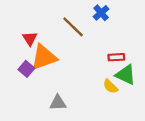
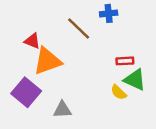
blue cross: (101, 13) -> (109, 13), turned 35
red triangle: (30, 39) -> (32, 41), turned -35
purple square: (26, 69) -> (26, 92), moved, size x1.6

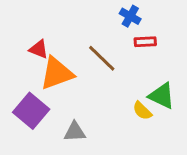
blue cross: (109, 13) -> (130, 16), turned 36
brown line: (79, 28) -> (102, 58), moved
red rectangle: (125, 61) -> (145, 42), moved

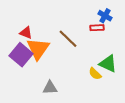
blue cross: (130, 16) -> (105, 16), moved
orange triangle: (57, 73) -> (38, 49), turned -35
purple square: (31, 111) -> (21, 55), moved

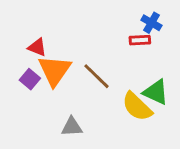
brown line: (68, 39) -> (96, 76), moved
purple square: (21, 55) -> (30, 79), size x0.6
yellow semicircle: (95, 74) -> (137, 107), size x1.6

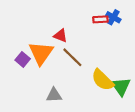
red rectangle: (140, 40) -> (100, 19), moved
red triangle: (37, 47) -> (60, 36), moved
green triangle: (156, 92) -> (121, 86), moved, turned 30

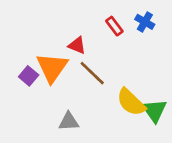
red rectangle: (100, 19) -> (114, 26), moved, turned 56

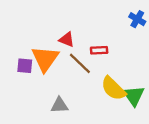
blue cross: (145, 22) -> (137, 19), moved
red rectangle: (114, 26) -> (99, 50), moved, turned -56
purple square: (29, 76) -> (25, 66), turned -35

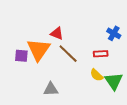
blue cross: (137, 19) -> (114, 33), moved
red rectangle: (99, 50) -> (101, 54), moved
yellow semicircle: (113, 89) -> (96, 75), size x0.6

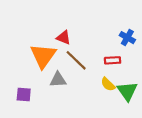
purple square: (21, 56) -> (24, 95), moved
gray triangle: (51, 89) -> (58, 80), moved

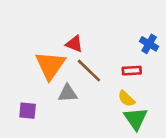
green triangle: (127, 91) -> (136, 119), moved

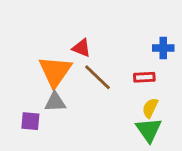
blue cross: (149, 44) -> (163, 48), turned -30
gray triangle: (68, 93) -> (55, 102), moved
yellow semicircle: (126, 99) -> (150, 108), moved, turned 72

